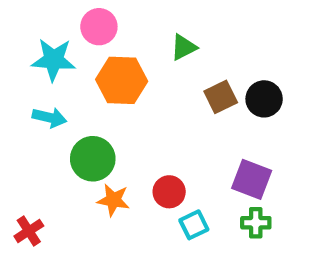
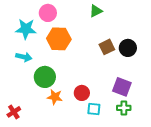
green triangle: (184, 47) -> (96, 11), moved
cyan square: (194, 225) -> (94, 109), turned 32

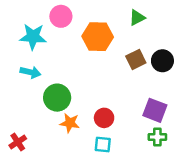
green triangle: (96, 11) -> (137, 18), moved
orange hexagon: (59, 39) -> (98, 37), moved
cyan square: (94, 109) -> (103, 145), moved

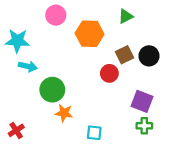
cyan star: (33, 37) -> (17, 41), moved
red circle: (104, 118) -> (109, 73), moved

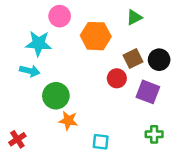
cyan star: (17, 41) -> (38, 43), moved
purple square: (142, 101) -> (148, 92), moved

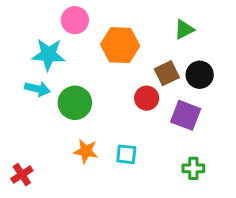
green triangle: (134, 17) -> (184, 30), moved
green circle: (56, 96) -> (75, 103), moved
cyan square: (101, 142) -> (126, 154), moved

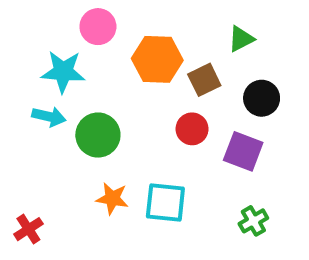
brown square: (167, 73) -> (204, 80), moved
cyan square: (126, 154) -> (165, 203), size x1.5
green cross: (193, 168) -> (253, 221), turned -30

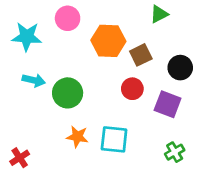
green triangle: (241, 39) -> (159, 14), moved
cyan star: (63, 72) -> (27, 37), moved

